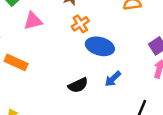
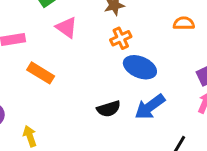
pink triangle: (33, 21) -> (67, 27), turned 42
blue arrow: (113, 79) -> (150, 107), size x1.5

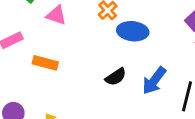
blue arrow: (150, 107) -> (154, 81), moved

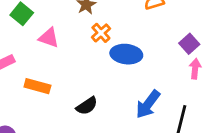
black semicircle: (116, 77) -> (87, 106), moved

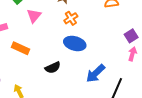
pink triangle: (49, 38) -> (34, 16), turned 42
blue ellipse: (126, 54) -> (75, 43), moved

